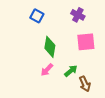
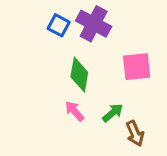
purple cross: (78, 15) -> (94, 24), moved, size x1.5
pink arrow: (47, 70) -> (75, 111), turned 96

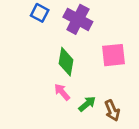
blue square: (59, 25) -> (40, 13), moved
green arrow: (113, 113) -> (87, 104), moved

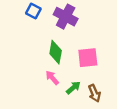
pink square: (114, 55) -> (88, 58), moved

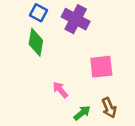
green diamond: (56, 52) -> (36, 42), moved
green arrow: (73, 88) -> (82, 113), moved

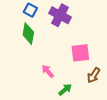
brown arrow: (109, 108) -> (94, 75), moved, turned 56

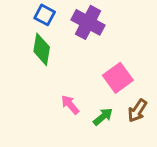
pink square: (80, 53) -> (118, 78), turned -30
green arrow: (65, 90) -> (103, 117), moved

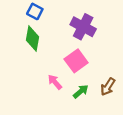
purple cross: (88, 22) -> (83, 27), moved
pink square: (118, 78) -> (76, 61), moved

